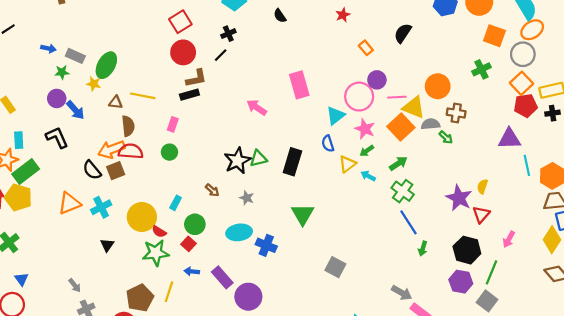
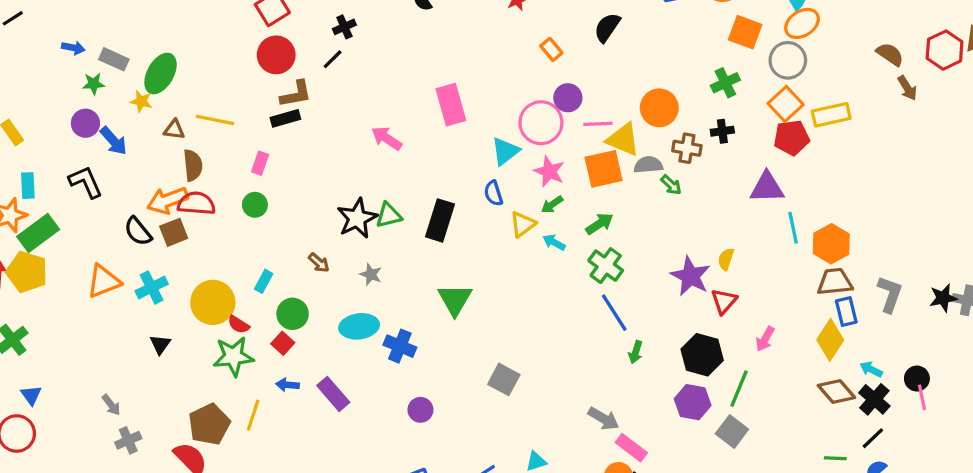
black cross: (553, 113) -> (722, 131), moved
orange square: (401, 127) -> (604, 169), turned 30
purple circle: (248, 297) -> (420, 410), moved, size x0.6

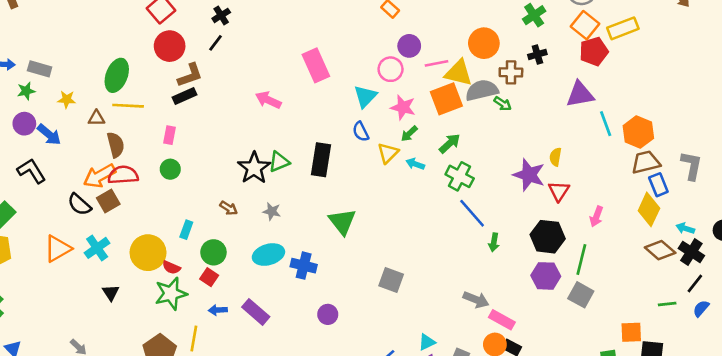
green ellipse: (161, 73) -> (117, 75), moved
pink circle: (541, 123) -> (391, 69), size x0.7
gray semicircle: (648, 165) -> (482, 90), size x1.4

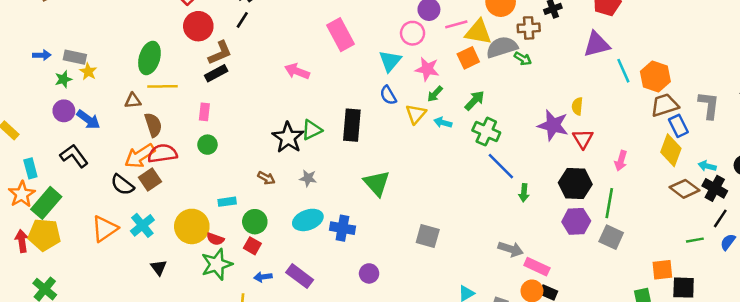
yellow star: (67, 99) -> (88, 72), moved, turned 30
orange square: (446, 99) -> (468, 58), size x0.7
cyan rectangle: (186, 230) -> (227, 202), turned 66

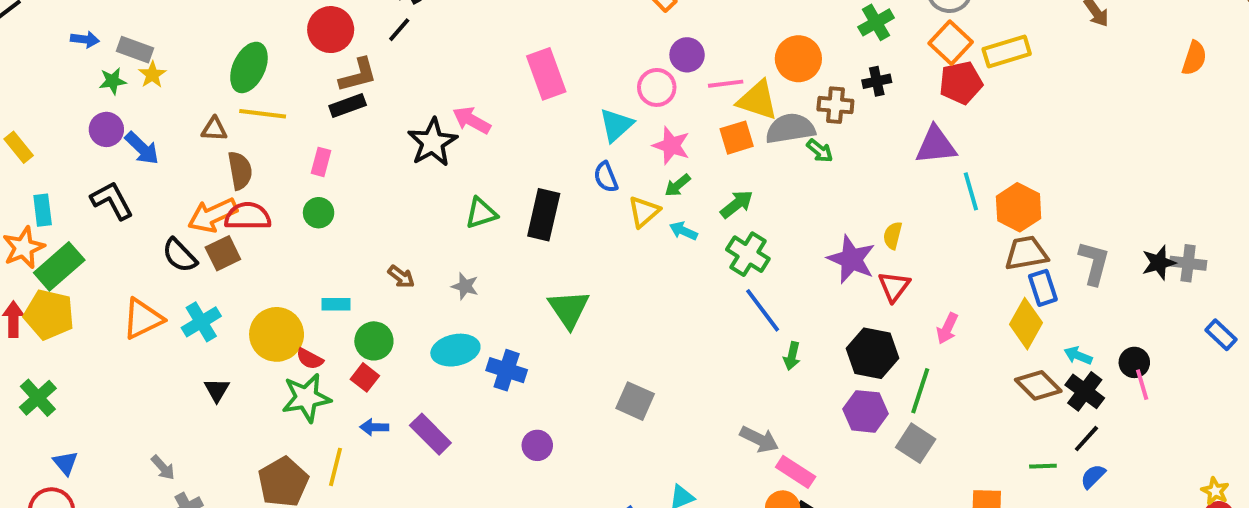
black star: (288, 138) -> (432, 142), moved

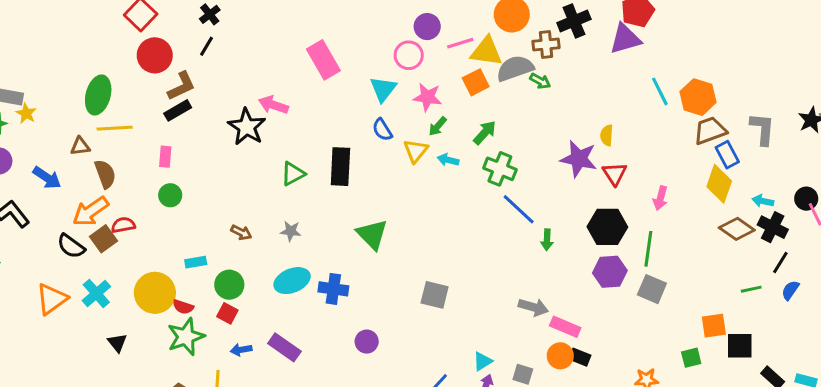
black cross: (877, 81) -> (574, 21), size x1.5
purple triangle: (936, 145) -> (625, 39), moved
blue arrow: (142, 148) -> (47, 178), moved
red semicircle: (248, 216) -> (123, 225), moved, size x0.7

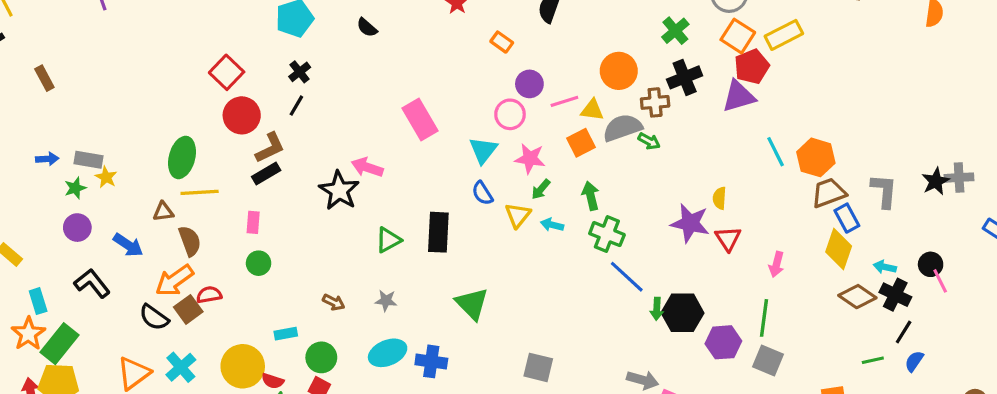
yellow triangle: (486, 51) -> (592, 110), size x0.7
green arrow: (485, 133) -> (591, 196), turned -55
black hexagon: (607, 227) -> (683, 313), moved

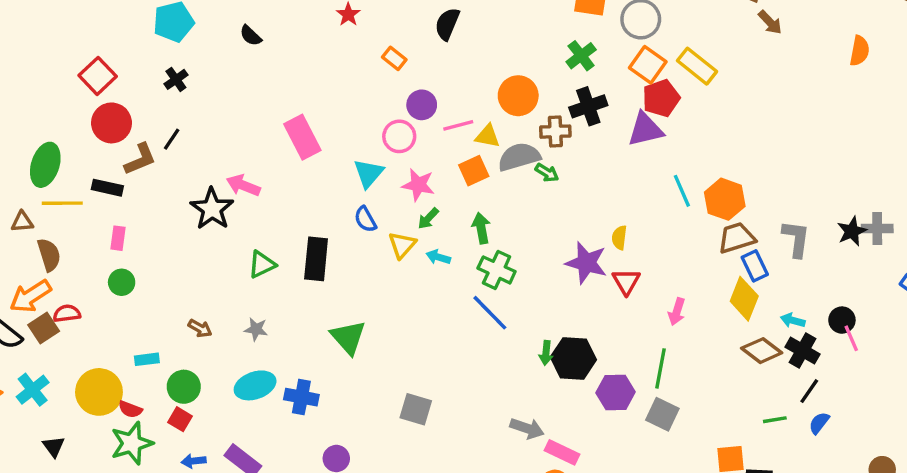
yellow rectangle: (784, 35) -> (697, 66), turned 63
black line: (296, 106) -> (172, 139), moved
black rectangle: (266, 173) -> (107, 188), moved, turned 40
blue line: (627, 277) -> (490, 313), moved

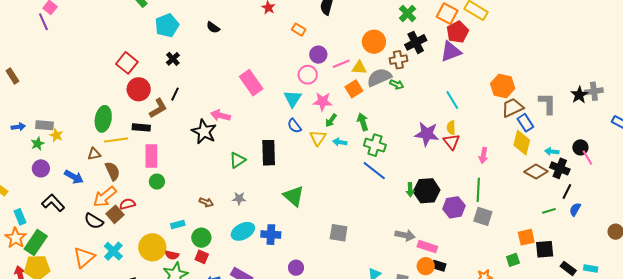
cyan line: (682, 191) -> (452, 100), moved
pink rectangle: (118, 238) -> (151, 156), size x1.6
yellow semicircle: (619, 238) -> (451, 128), moved

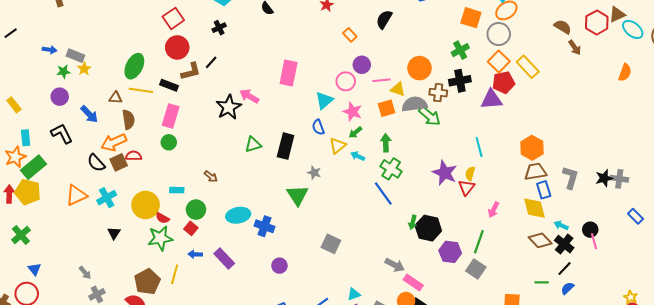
pink rectangle: (251, 83) -> (289, 73), turned 30
green arrow: (397, 84) -> (430, 116), size x1.6
yellow diamond: (522, 143) -> (534, 208), turned -45
gray star: (239, 198) -> (314, 173), moved

